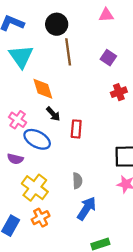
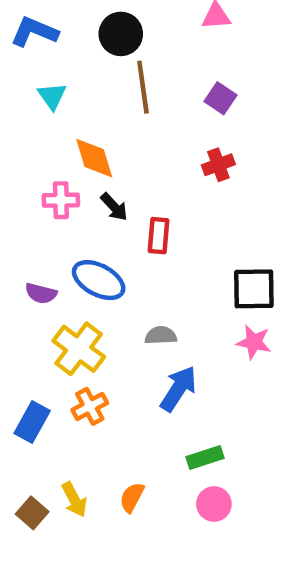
cyan triangle: (21, 56) -> (52, 96), size x0.6
red cross: (119, 92) -> (218, 165), moved
pink cross: (18, 120) -> (61, 200), moved, turned -36
blue ellipse: (37, 139) -> (99, 280), moved
gray semicircle: (77, 181) -> (161, 335), turned -91

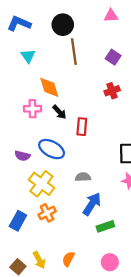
green rectangle: (205, 457) -> (105, 226), moved

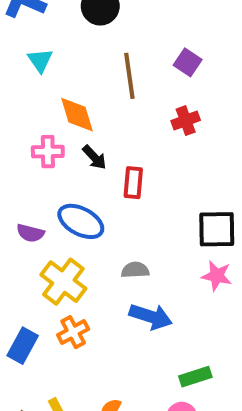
brown line: (74, 52) -> (129, 76), moved
blue arrow: (92, 204) -> (151, 317), turned 75
green rectangle: (105, 226) -> (195, 377), moved

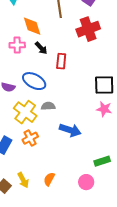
red cross: (186, 121) -> (88, 29), size x1.6
gray semicircle: (135, 270) -> (48, 106), moved
green rectangle: (195, 377) -> (102, 161), moved

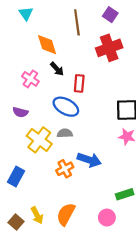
pink cross: (17, 45) -> (30, 79), moved, turned 35
blue ellipse: (34, 81) -> (66, 107), moved
orange cross: (30, 138) -> (65, 169), moved
orange semicircle: (49, 179) -> (66, 214), size x1.5

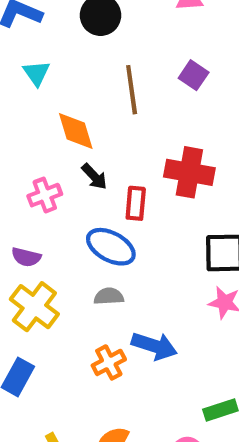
red cross: (109, 48) -> (189, 172), moved, turned 30
pink cross: (30, 79) -> (45, 195), turned 35
yellow cross: (39, 140) -> (34, 307), moved

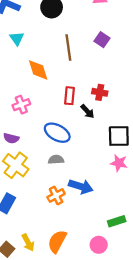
red cross: (189, 172) -> (100, 92), size x0.6
black arrow: (94, 176) -> (87, 111), moved
red rectangle: (136, 203) -> (70, 96), moved

